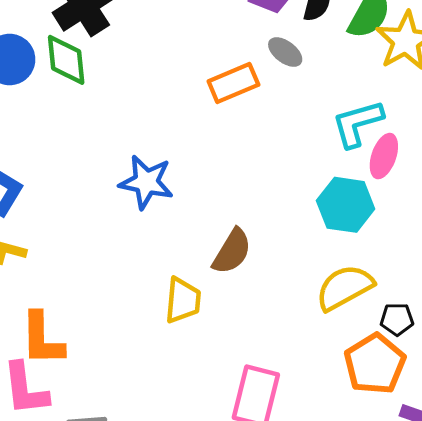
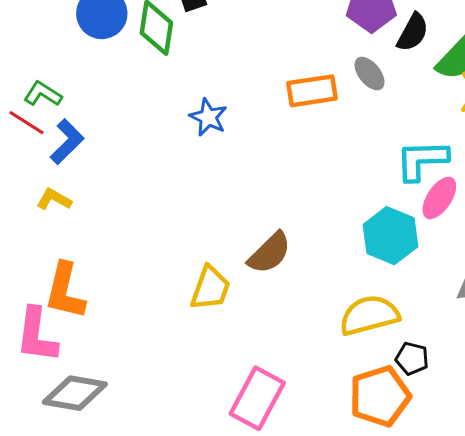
blue star: (146, 182) -> (208, 117), moved, size x0.7

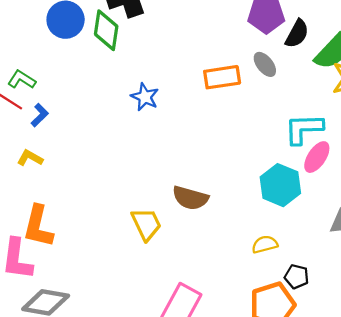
blue L-shape: (67, 142) -> (40, 115), size x0.7
brown semicircle: (269, 253) -> (190, 198), turned 60
yellow trapezoid: (210, 288) -> (146, 224), turned -45
yellow semicircle: (369, 315) -> (265, 244), size x0.6

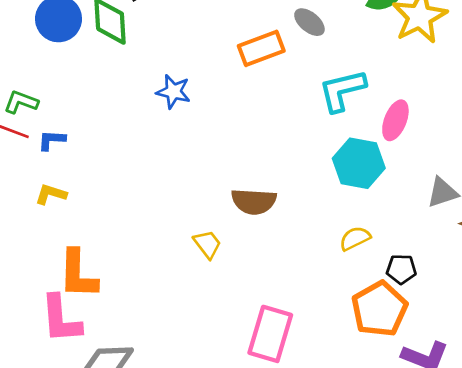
blue L-shape: (40, 115) -> (52, 140), turned -120
cyan L-shape: (304, 129) -> (342, 90), moved
yellow trapezoid: (146, 224) -> (207, 244), size x0.7

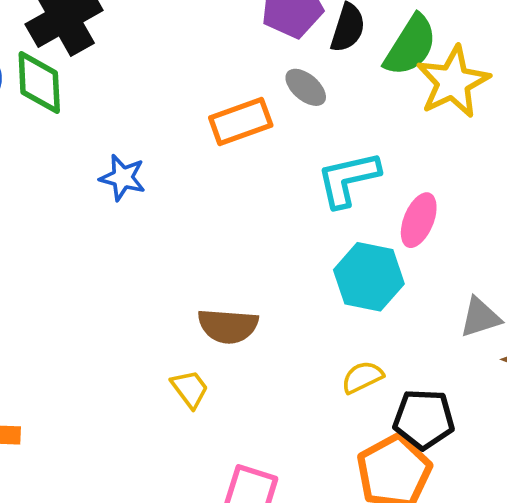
yellow trapezoid: (207, 244) -> (190, 389), moved
black pentagon: (401, 269) -> (424, 419), size x1.5

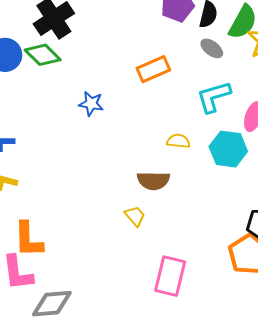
green diamond: (39, 83) -> (43, 55), turned -39
gray ellipse: (306, 87) -> (212, 48), moved
yellow semicircle: (362, 377) -> (178, 141), moved, turned 35

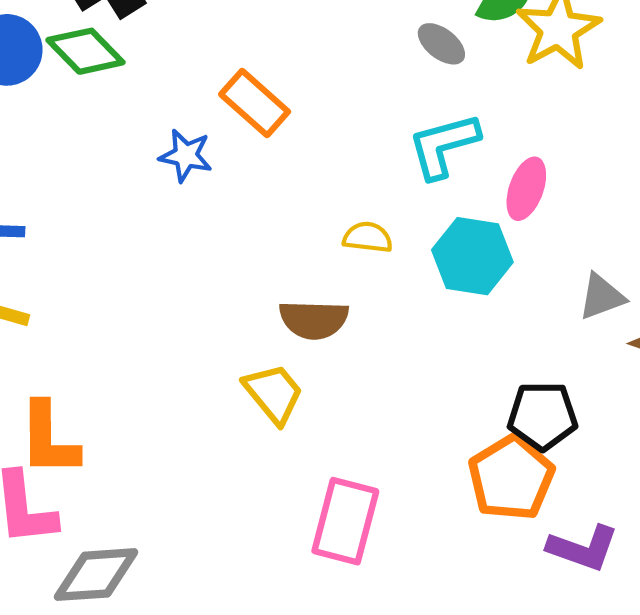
orange rectangle: (153, 69) -> (255, 103), moved, turned 64
yellow trapezoid: (135, 216) -> (274, 393), size x1.4

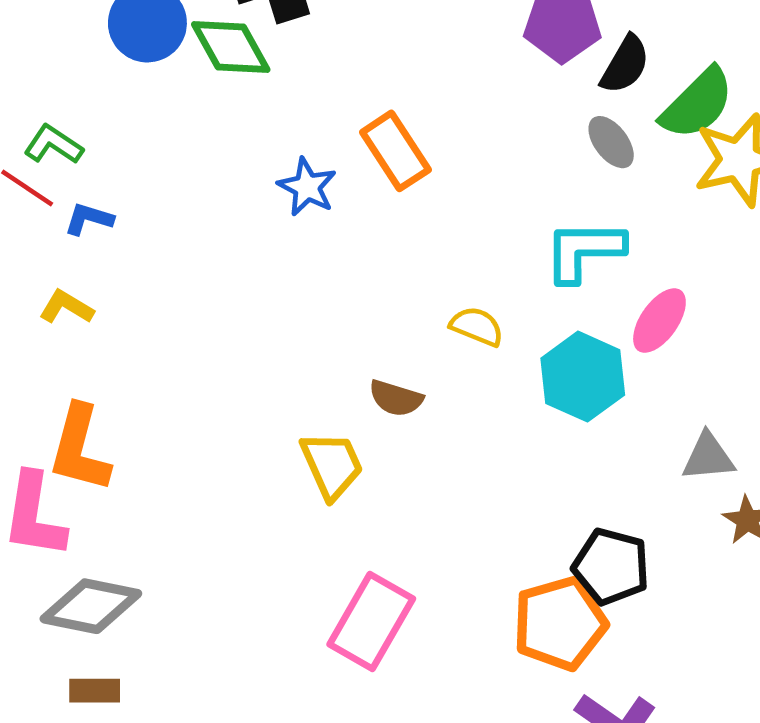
brown semicircle: (314, 320) -> (396, 398), size x0.7

